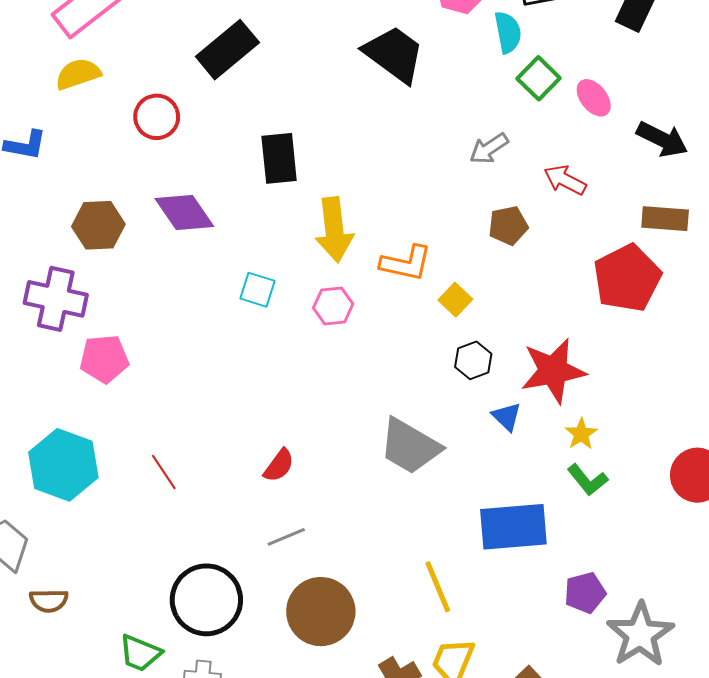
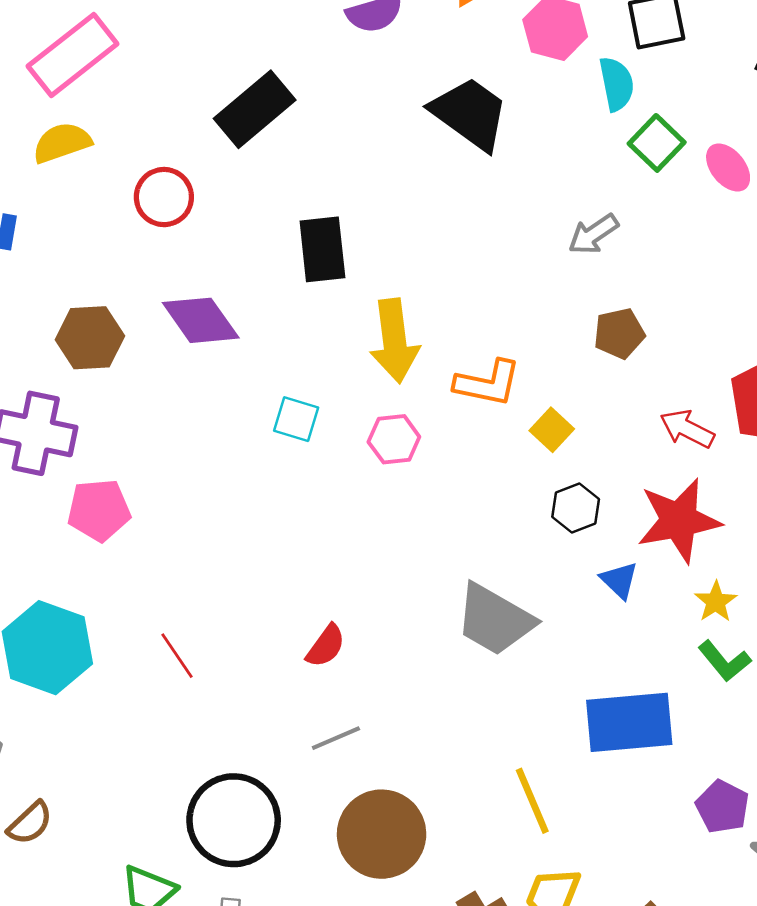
red arrow: (565, 180) -> (687, 429), moved
purple pentagon: (585, 593) -> (722, 807), turned -30
brown semicircle: (49, 601) -> (30, 823), turned -42

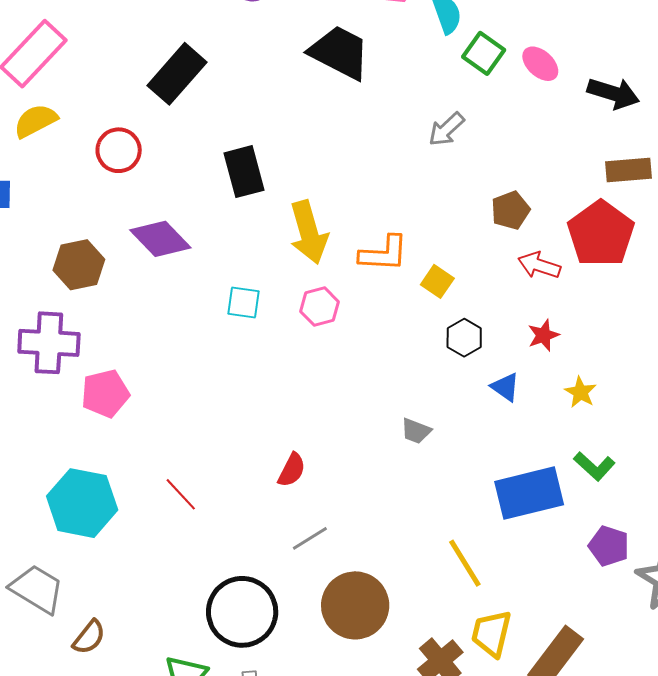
brown pentagon: (619, 333) -> (510, 210), moved
red star: (679, 520) -> (543, 335), size x0.5
gray trapezoid: (495, 620) -> (416, 431), size x0.5
green L-shape: (724, 661) -> (594, 466), moved

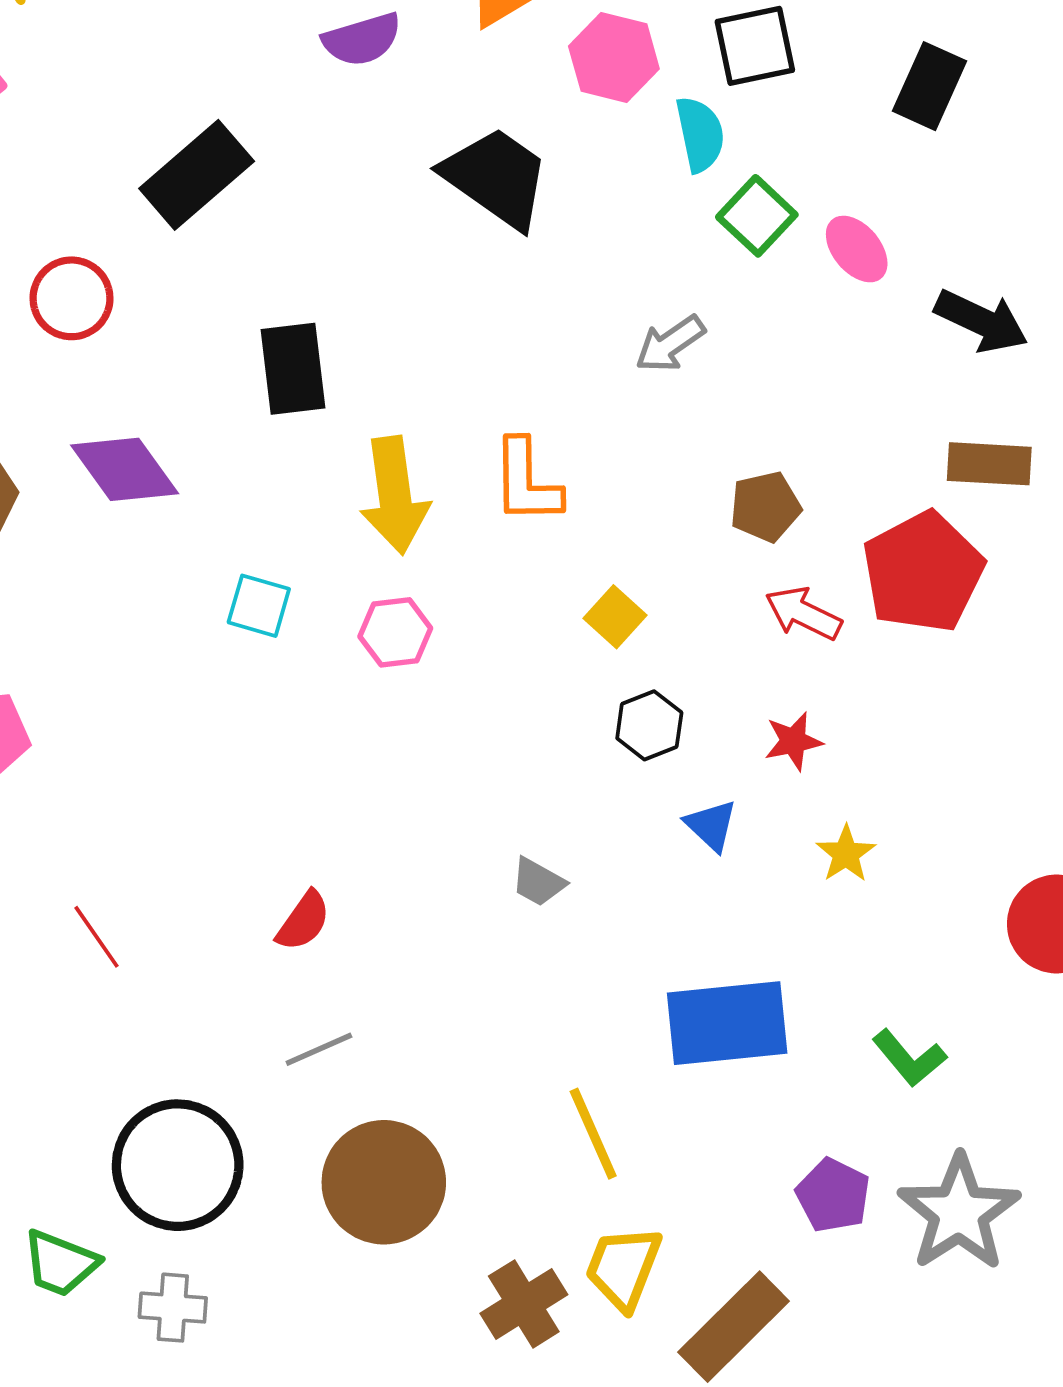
orange L-shape: (384, 254) -> (526, 482), moved, turned 78
green L-shape: (594, 466) -> (909, 1058), moved
purple pentagon: (609, 546) -> (833, 1195), moved

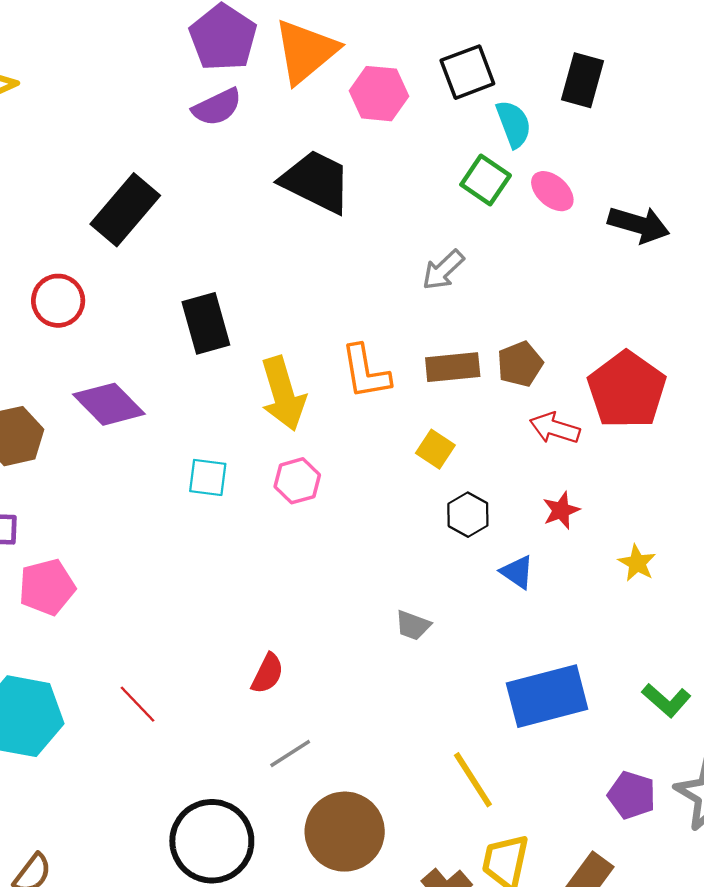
cyan semicircle: (700, 134) -> (514, 124), moved
brown rectangle: (989, 464) -> (453, 367), moved
yellow star: (846, 854) -> (637, 563), moved

